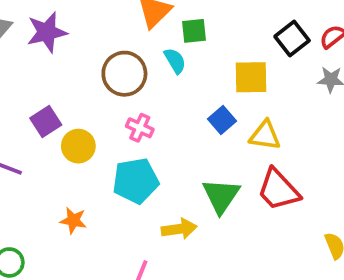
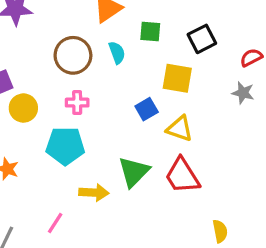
green square: (194, 31) -> (150, 32), moved
black square: (292, 38) -> (202, 39), moved
pink cross: (140, 128) -> (77, 103), turned -35

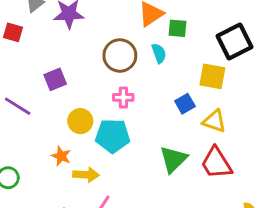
green square: (150, 32) -> (178, 28), moved
black square: (202, 39) -> (234, 42), size x1.4
yellow circle: (23, 108) -> (80, 121), moved
yellow arrow: (94, 193) -> (86, 175), moved

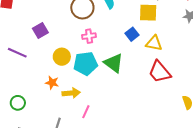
green triangle: (173, 159) -> (114, 63), moved, turned -30

